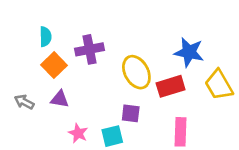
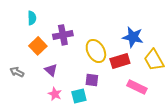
cyan semicircle: (45, 37) -> (32, 18), moved
purple triangle: (60, 99) -> (51, 70), moved, turned 32
pink rectangle: (180, 132) -> (137, 87), moved, turned -66

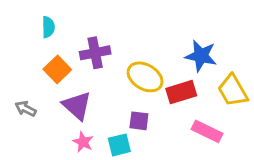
yellow ellipse: (96, 51) -> (145, 77), turned -30
purple triangle: (51, 70) -> (77, 106), size x1.5

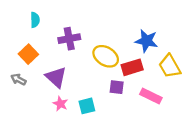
orange square: (57, 69) -> (28, 54), moved
purple square: (139, 121) -> (117, 87), moved

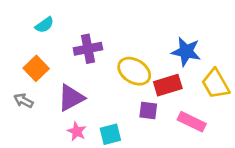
cyan semicircle: (35, 20) -> (44, 25), turned 56
purple triangle: (56, 77) -> (71, 98), turned 50

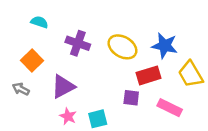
cyan semicircle: (44, 25) -> (39, 22), turned -126
purple cross: (88, 49) -> (78, 43), turned 30
yellow ellipse: (134, 71) -> (122, 47), moved

